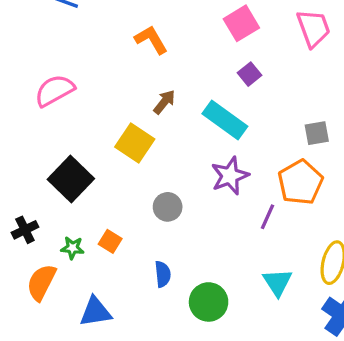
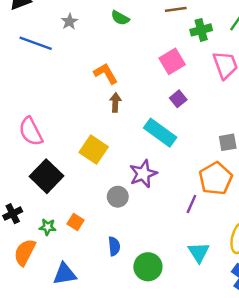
pink semicircle: (54, 90) -> (31, 131), moved, turned -88
brown arrow: (164, 102) -> (115, 102), moved, turned -36
purple star: (230, 176) -> (143, 174), moved

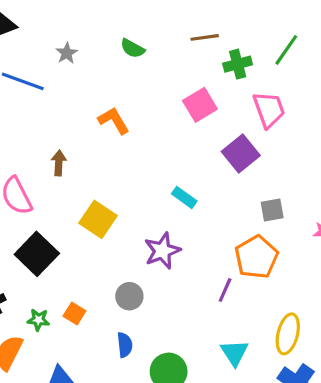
purple square: (178, 99) -> (241, 153), moved, size x1.6
brown arrow: (115, 102) -> (59, 163), moved
cyan rectangle: (160, 133) -> (184, 197), size x0.6
gray circle: (118, 197) -> (129, 296), moved

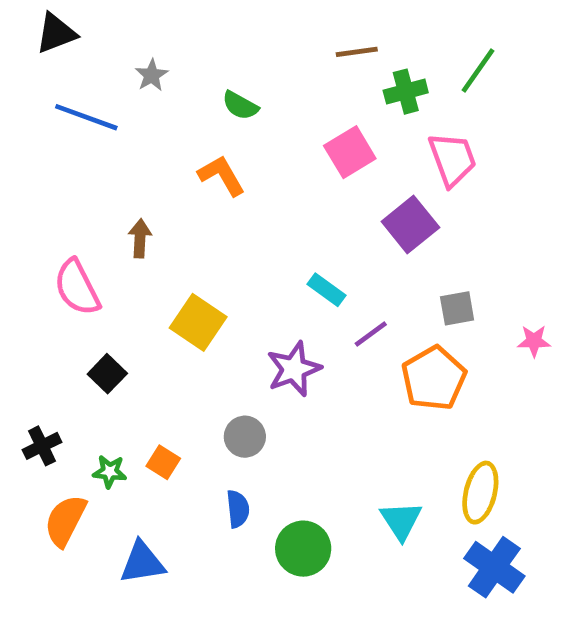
green semicircle: (133, 48) -> (240, 106), moved
black square: (37, 254) -> (107, 374), size x0.6
purple line: (225, 290) -> (371, 334), moved, turned 30

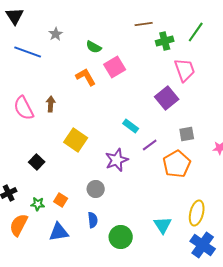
black triangle: (56, 33) -> (15, 16), turned -42
pink square: (350, 152) -> (115, 67), moved
pink semicircle: (77, 287) -> (24, 108), moved
blue triangle: (142, 563) -> (59, 232), moved

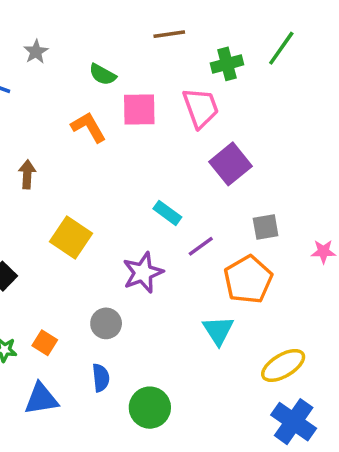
brown line: (144, 24) -> (169, 34), moved
pink square: (115, 67) -> (139, 110), turned 30
pink trapezoid: (185, 70) -> (201, 108), moved
yellow ellipse: (197, 213) -> (283, 365), turned 45
cyan triangle: (163, 225) -> (218, 330), moved

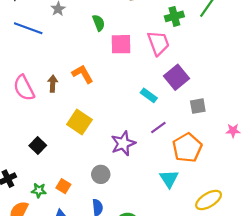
green semicircle: (103, 74) -> (99, 23), turned -140
orange L-shape: (89, 127) -> (83, 74), moved
cyan rectangle: (167, 213) -> (149, 95), moved
gray square: (266, 227) -> (198, 106), moved

